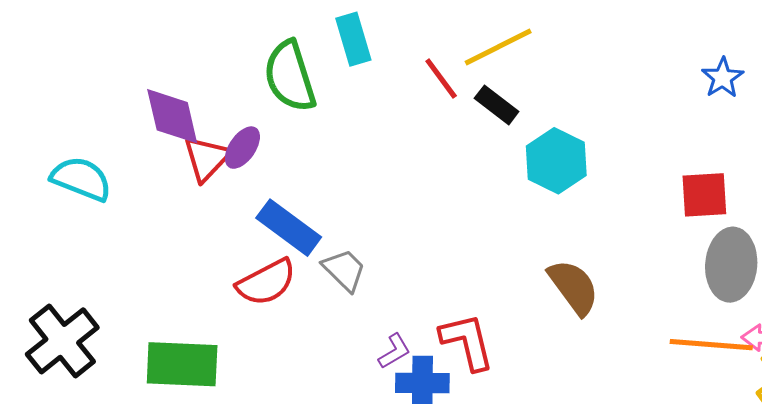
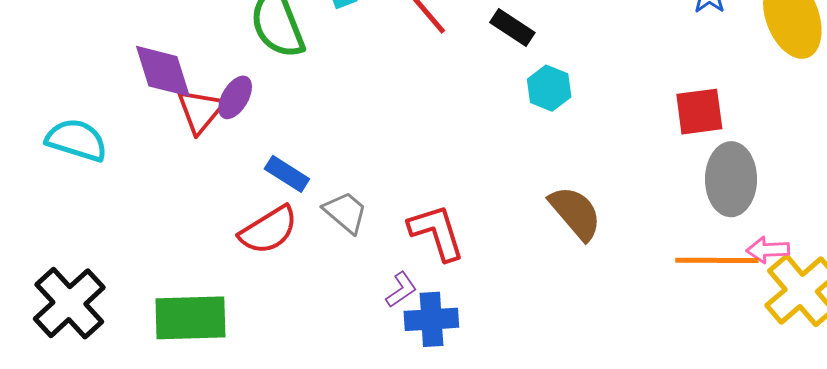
black rectangle: (497, 105) -> (512, 27), moved
cyan hexagon: (556, 161) -> (549, 88), size x0.7
blue rectangle: (289, 228) -> (287, 174), size x0.7
red L-shape: (467, 342) -> (437, 232), moved

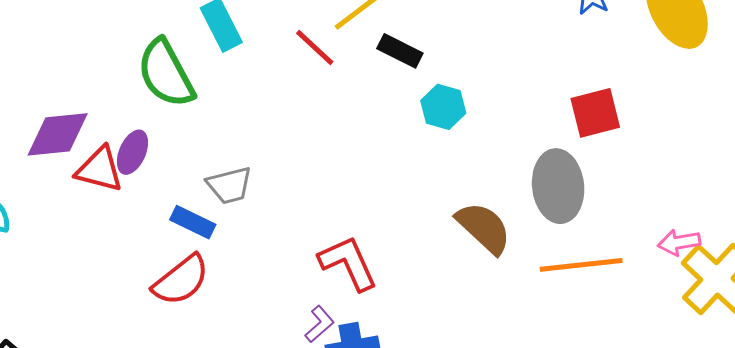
purple diamond: (163, 71) -> (58, 134), turned -72
red triangle: (200, 111) -> (99, 169), turned -48
gray ellipse: (731, 179) -> (558, 186), moved
gray trapezoid: (345, 212) -> (229, 185), moved, turned 132
orange line: (717, 260) -> (581, 265), moved

